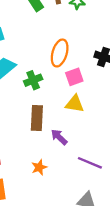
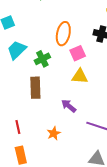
brown rectangle: (37, 118) -> (35, 88), moved

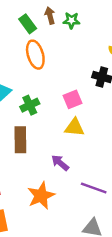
orange ellipse: (63, 34) -> (35, 55), moved, turned -30
orange star: (54, 133) -> (41, 196), size x1.6

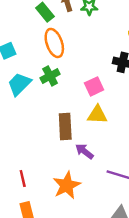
green cross: (30, 105) -> (50, 76), moved
brown rectangle: (20, 140) -> (65, 126), moved

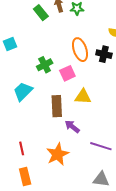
orange ellipse: (54, 43) -> (80, 50), moved
cyan trapezoid: (19, 84) -> (23, 91), moved
pink square: (94, 86) -> (67, 73), moved

